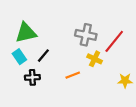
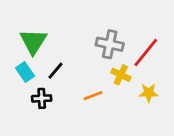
green triangle: (26, 33) -> (33, 41), turned -45
yellow star: (125, 81) -> (149, 93), moved

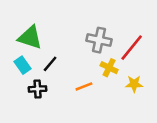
green triangle: (33, 41) -> (30, 38), turned -44

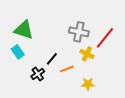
black line: (50, 64) -> (52, 59), moved
yellow star: (134, 84) -> (88, 84), moved
black cross: (38, 89) -> (38, 74), moved, turned -32

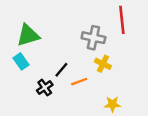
green triangle: (24, 30) -> (28, 35), turned -35
red line: (105, 38) -> (122, 20), moved, turned -45
yellow star: (88, 84) -> (112, 104), moved

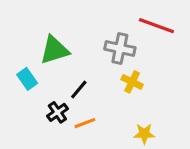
red line: (122, 20) -> (156, 26), turned -64
green triangle: (28, 35) -> (54, 50), moved
orange line: (79, 82) -> (85, 123), moved

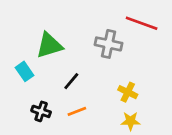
yellow cross: (132, 82) -> (128, 92), moved
black cross: (57, 112) -> (41, 111), moved, turned -36

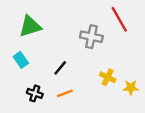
red line: (142, 23) -> (119, 19), turned 40
green triangle: (49, 45) -> (30, 26), moved
yellow star: (131, 121) -> (131, 88), moved

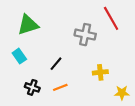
yellow cross: (108, 77) -> (100, 72), turned -32
yellow star: (131, 88) -> (122, 93), moved

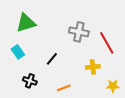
red line: (111, 18) -> (107, 43), moved
orange line: (60, 87) -> (64, 88), moved

